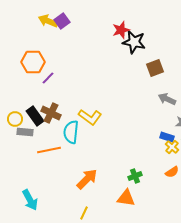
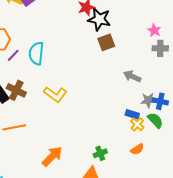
brown square: (155, 68) -> (106, 42), moved
cyan semicircle: (71, 132) -> (36, 53), moved

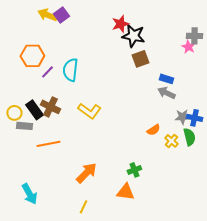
gray cross: (160, 48) -> (194, 36), moved
blue rectangle: (132, 114) -> (166, 79), moved
green semicircle: (155, 120) -> (189, 137), turned 30
orange semicircle: (137, 149) -> (153, 130), moved

